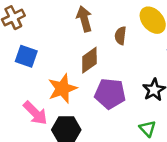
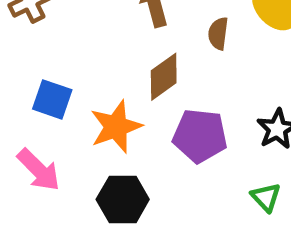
blue square: (26, 56) -> (52, 99), moved
pink arrow: (35, 113) -> (39, 170), moved

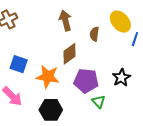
orange star: (116, 127) -> (48, 77), turned 30
green triangle: (266, 197) -> (99, 102), moved

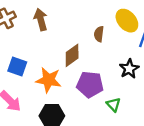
brown arrow: (65, 21) -> (41, 19), moved
black star: (121, 78) -> (129, 69), moved
green triangle: (99, 102) -> (113, 105), moved

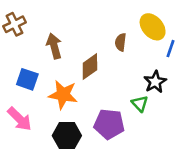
brown arrow: (41, 19) -> (54, 46), moved
purple pentagon: (90, 84) -> (109, 124), moved
green triangle: (113, 105) -> (140, 104), moved

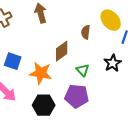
brown arrow: (54, 46) -> (41, 13), moved
green triangle: (140, 104) -> (83, 70), moved

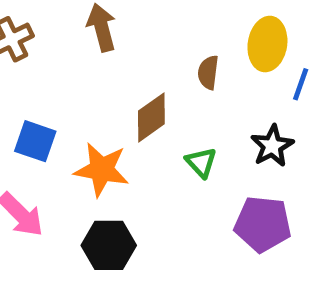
yellow ellipse: (111, 20) -> (267, 44), turned 50
purple pentagon: (77, 96) -> (263, 224), moved

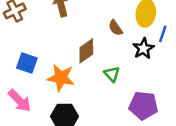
brown semicircle: (208, 72) -> (115, 28), turned -42
black star: (272, 146) -> (143, 48), moved

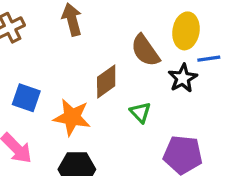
brown semicircle: (115, 28) -> (145, 50), size x1.5
blue line: (163, 34) -> (209, 59), turned 63

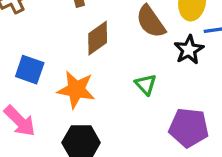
brown diamond: (106, 81) -> (98, 38), moved

